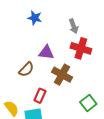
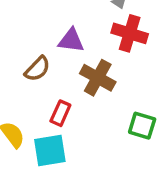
green square: (88, 103) -> (142, 126), turned -35

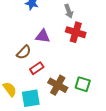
brown cross: (98, 78) -> (58, 85), moved
red rectangle: (60, 113) -> (37, 68), moved, turned 32

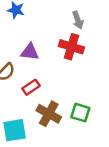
gray arrow: (69, 11) -> (78, 20), moved
red rectangle: (37, 68) -> (31, 87), moved

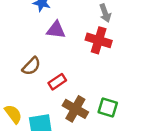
purple triangle: (30, 52) -> (56, 30), moved

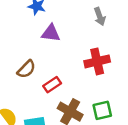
red cross: (99, 40) -> (97, 61), moved, turned -30
green square: (108, 108) -> (102, 110), turned -30

